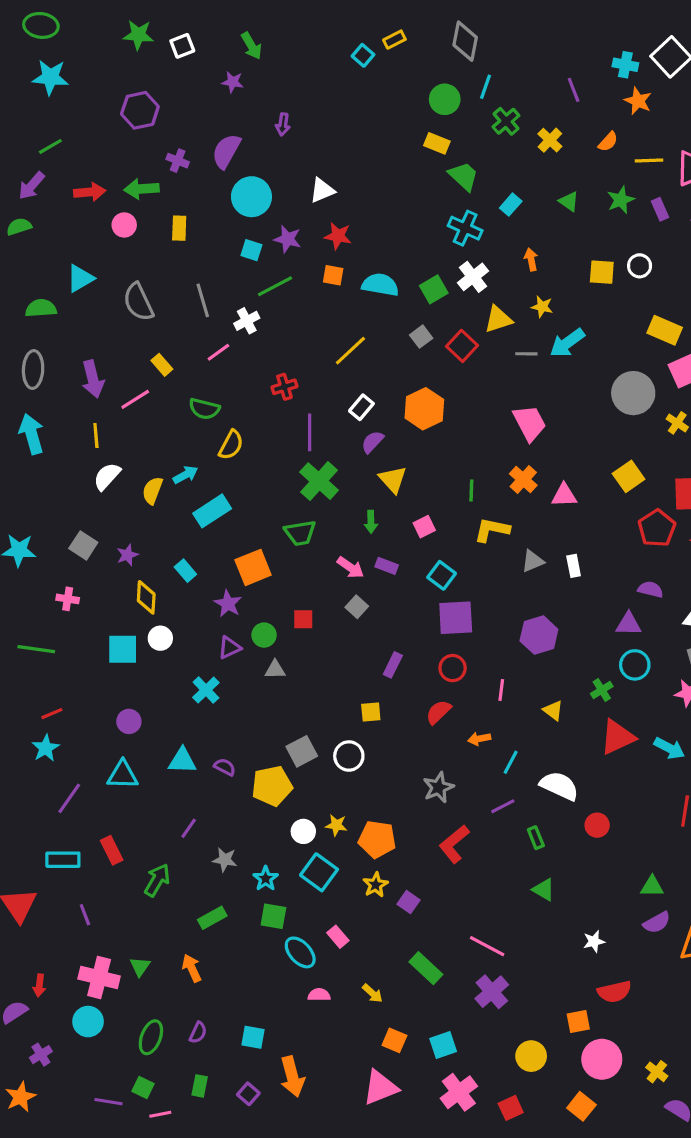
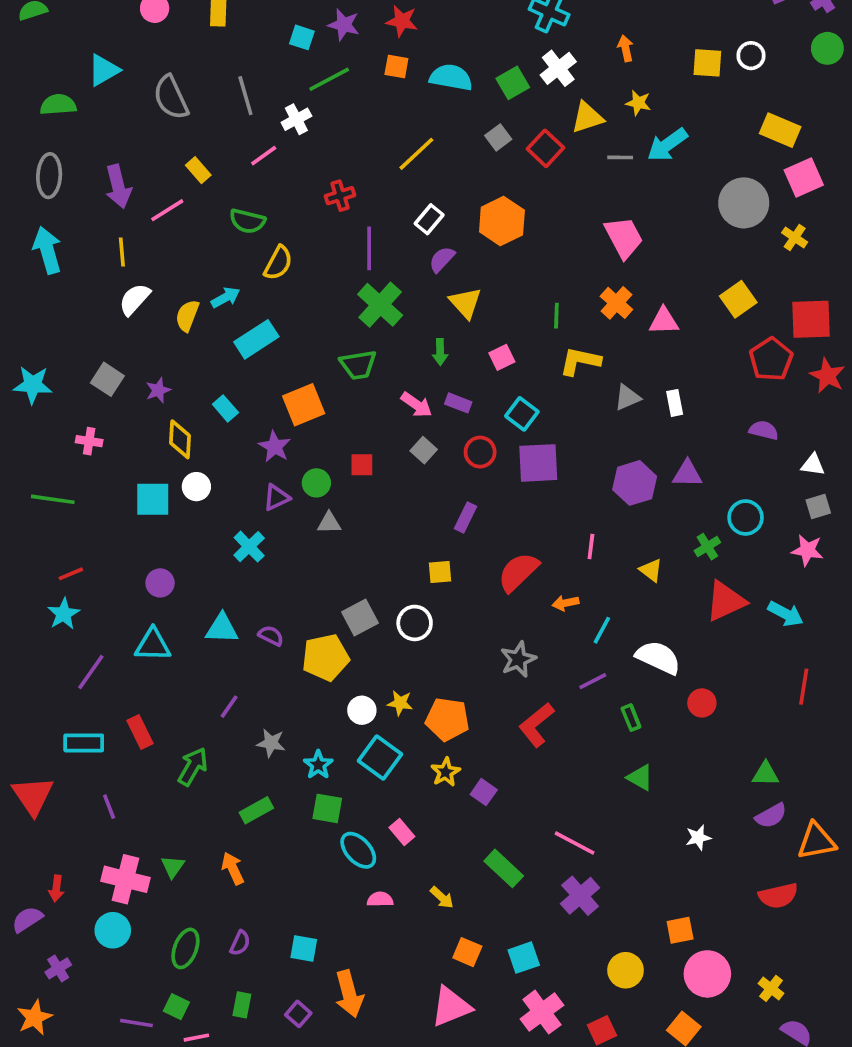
purple triangle: (629, 624) -> (687, 474), moved
red circle: (453, 668) -> (480, 452), moved
red semicircle: (438, 712) -> (518, 572), size x1.4
red semicircle: (614, 992) -> (778, 896), moved

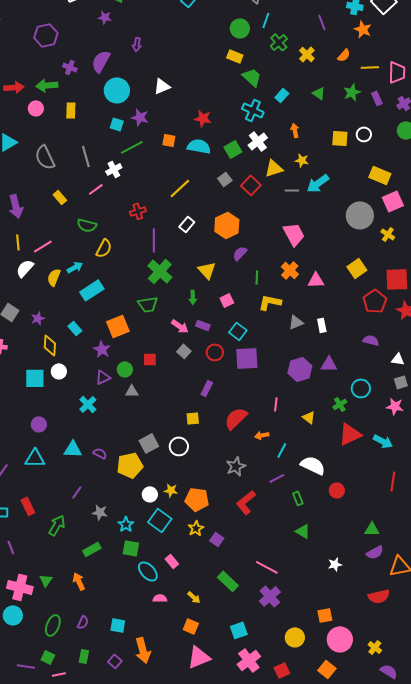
red star: (402, 21) -> (203, 118), moved
pink line: (167, 210) -> (43, 246), moved
purple semicircle: (442, 259) -> (240, 253), moved
orange square: (467, 952) -> (191, 626), moved

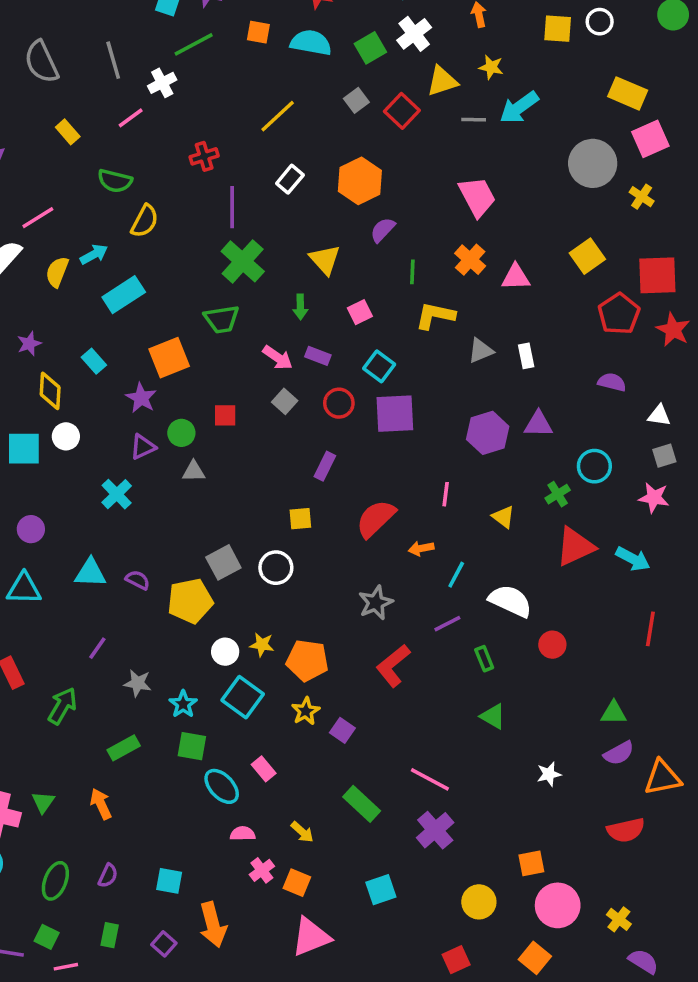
pink cross: (249, 660) -> (262, 870), moved, size x0.6

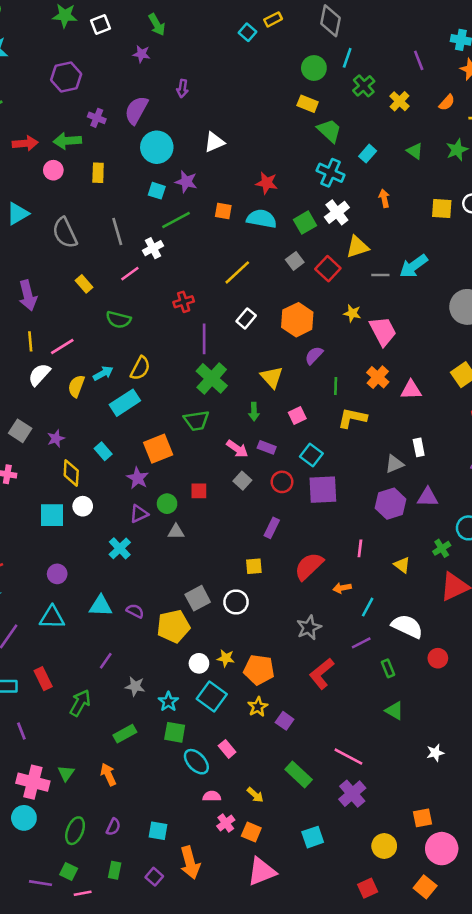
yellow star: (491, 67) -> (352, 313), moved
yellow semicircle: (145, 221) -> (140, 368), moved
gray triangle: (481, 351) -> (394, 464), moved

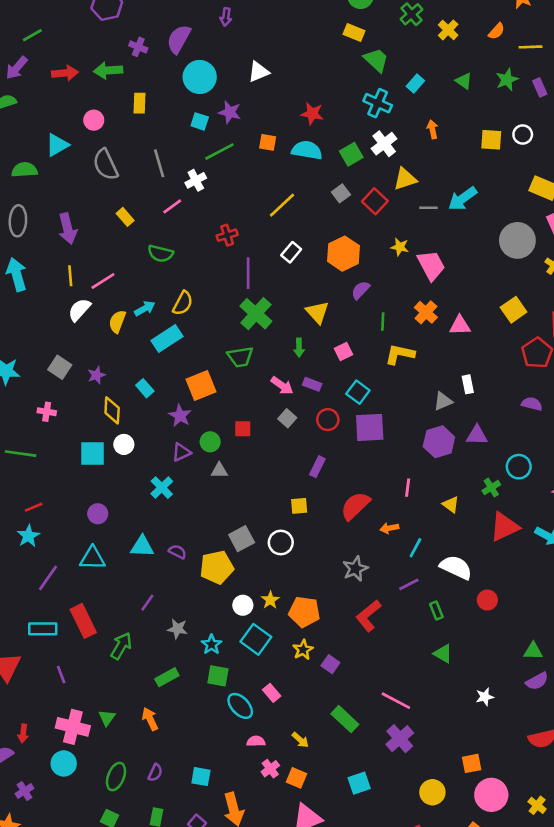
pink circle: (53, 170) -> (94, 120), moved
yellow star: (226, 658) -> (270, 600), turned 30
red rectangle: (43, 679) -> (83, 621), size x1.4

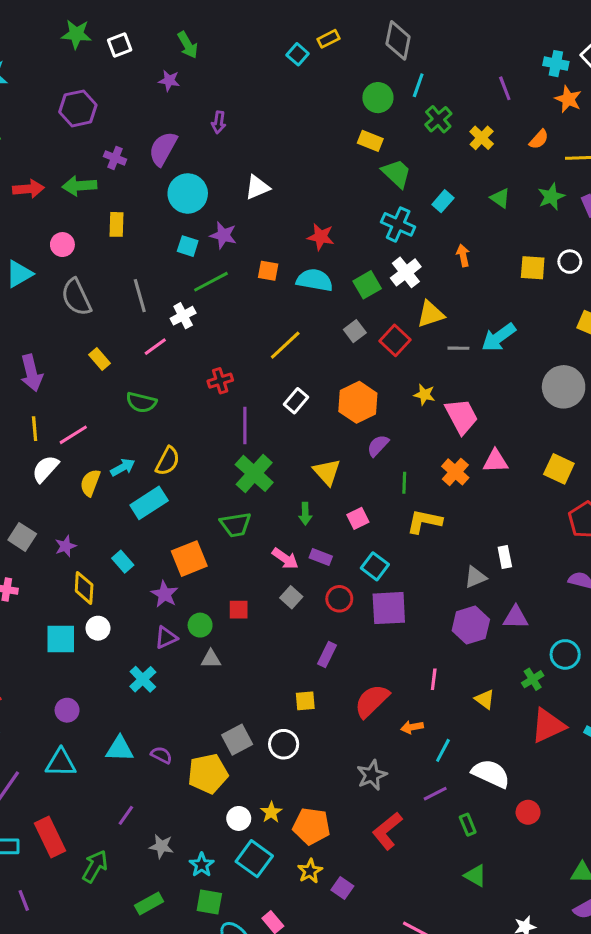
yellow square: (514, 310) -> (559, 469), turned -30
pink triangle: (460, 325) -> (496, 461), moved

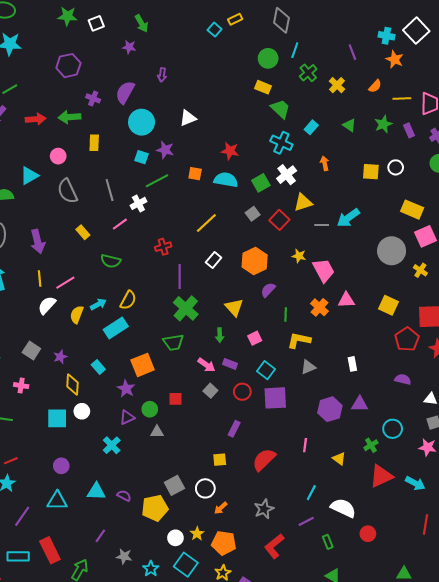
gray triangle: (475, 577) -> (308, 367), moved
orange arrow: (412, 727) -> (221, 508), moved, turned -32

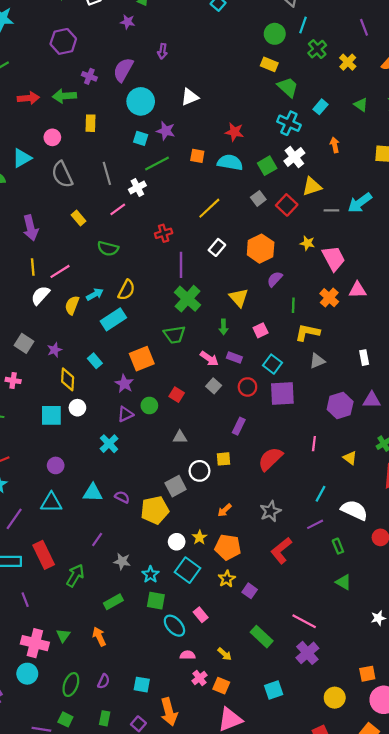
red square: (175, 399) -> (177, 395), turned 32
gray triangle: (157, 432) -> (180, 437), moved
white circle: (205, 488) -> (200, 471), moved

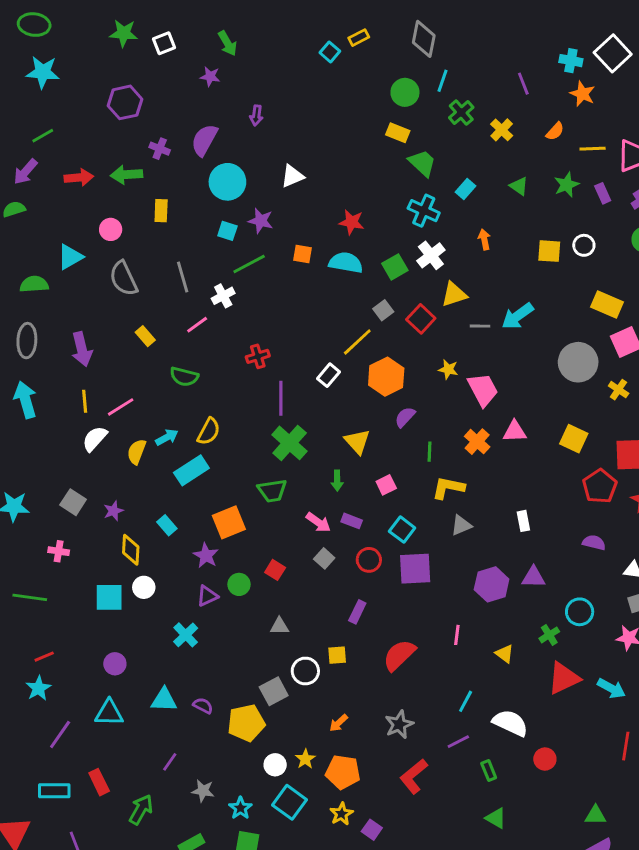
yellow line: (209, 208) -> (357, 342), moved
red rectangle: (44, 555) -> (99, 782), size x0.7

